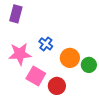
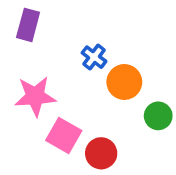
blue cross: (46, 44) -> (94, 57), moved
orange circle: (70, 58) -> (124, 82), moved

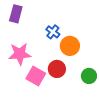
green circle: (158, 116) -> (89, 76), moved
red circle: (101, 153) -> (57, 69), moved

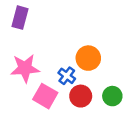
blue cross: (53, 32) -> (67, 76), moved
red circle: (57, 69) -> (81, 96), moved

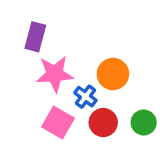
purple rectangle: (20, 18) -> (35, 37), moved
pink star: (25, 68) -> (55, 74), moved

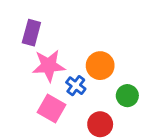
red circle: (103, 122) -> (100, 124), moved
green circle: (144, 122) -> (127, 96), moved

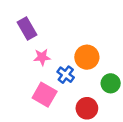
purple rectangle: (31, 33) -> (27, 28), turned -45
pink star: (49, 66) -> (42, 57), size x0.6

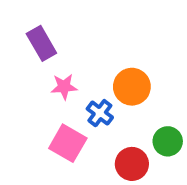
green circle: (111, 83) -> (168, 141), moved

